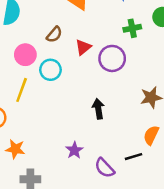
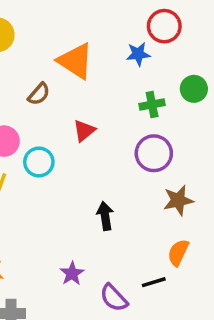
brown semicircle: (54, 35) -> (39, 94), moved
purple circle: (112, 58) -> (154, 153), moved

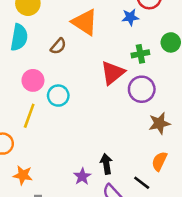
red triangle: (84, 131) -> (113, 73), moved, size x1.5
black arrow: (105, 216) -> (106, 164), moved
black line: (154, 282) -> (142, 183), turned 54

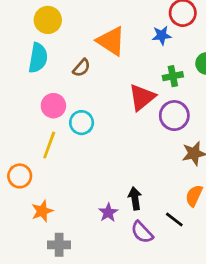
orange star: (23, 175) -> (42, 211), turned -30

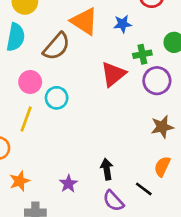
blue star: (162, 35) -> (123, 24), moved
brown semicircle: (82, 68) -> (57, 46), size x1.6
purple circle: (174, 116) -> (157, 81), moved
purple star: (108, 213) -> (68, 184), moved

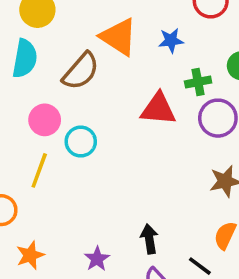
red triangle: (113, 74) -> (158, 109), turned 44

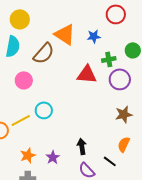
cyan circle: (81, 142) -> (44, 110), moved
yellow line: (39, 170) -> (21, 120), moved, turned 42
orange star: (30, 255) -> (28, 155), moved

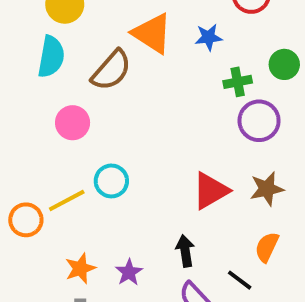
red triangle: (87, 74) -> (210, 191), moved, turned -35

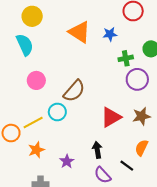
cyan semicircle: (51, 57) -> (25, 45), turned -35
brown semicircle: (111, 70) -> (74, 91), moved
orange star: (80, 268) -> (36, 150), moved

